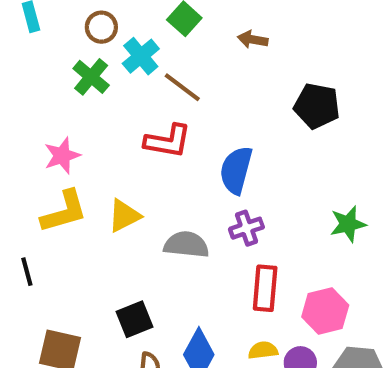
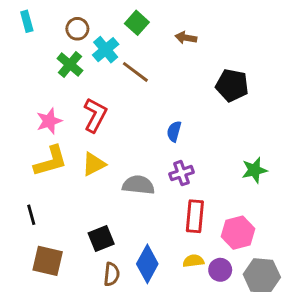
red L-shape: (168, 141) -> (95, 115), moved, turned -72
blue semicircle: (236, 170) -> (174, 131), size x0.6
black line: (27, 272) -> (31, 215), moved

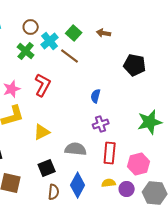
green square: (137, 23) -> (74, 33), moved
yellow triangle: (94, 164) -> (42, 132), moved
green star: (254, 170) -> (150, 122), size x1.4
gray semicircle: (138, 185) -> (76, 149), moved

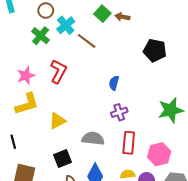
green square: (74, 33) -> (102, 14), moved

